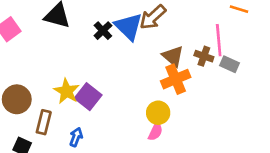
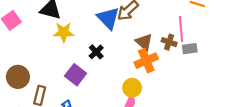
black cross: (103, 31) -> (96, 52), moved
gray rectangle: (229, 64) -> (190, 49), turned -32
yellow star: (67, 91) -> (64, 32), moved, turned -30

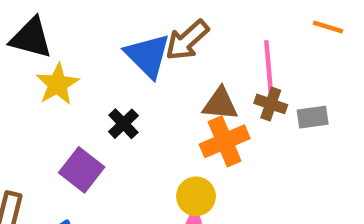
pink line: (181, 29) -> (269, 67), moved
yellow star: (64, 32) -> (57, 84), turned -30
brown triangle: (144, 42) -> (220, 104), turned -36

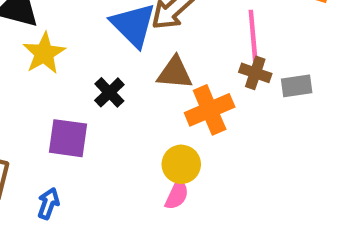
brown triangle: (220, 104) -> (175, 73), moved
purple square: (82, 170) -> (68, 138), turned -30

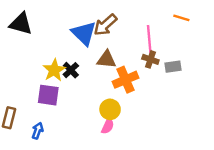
yellow star: (44, 53) -> (54, 70), moved

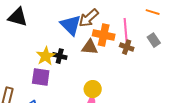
gray rectangle: (173, 67) -> (154, 40), moved, turned 64
black cross: (71, 70) -> (60, 56), turned -32
orange cross: (125, 80) -> (104, 35), moved, turned 35

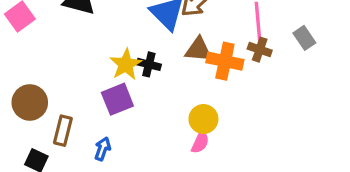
orange cross: (104, 35) -> (225, 61), moved
purple square: (41, 77) -> (117, 99), turned -30

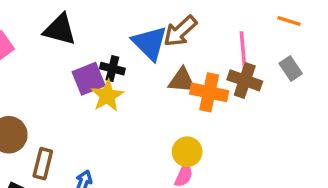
brown cross: (260, 50) -> (245, 80), size x1.4
black cross: (149, 64) -> (112, 69), moved
purple square: (117, 99) -> (89, 79), moved

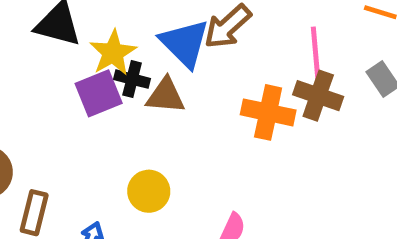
brown triangle: (182, 80) -> (165, 96), moved
yellow star: (107, 96) -> (113, 53), moved
yellow circle: (187, 152) -> (149, 191), moved

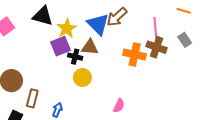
black cross: (132, 79) -> (75, 57), moved
yellow circle: (149, 191) -> (82, 77), moved

